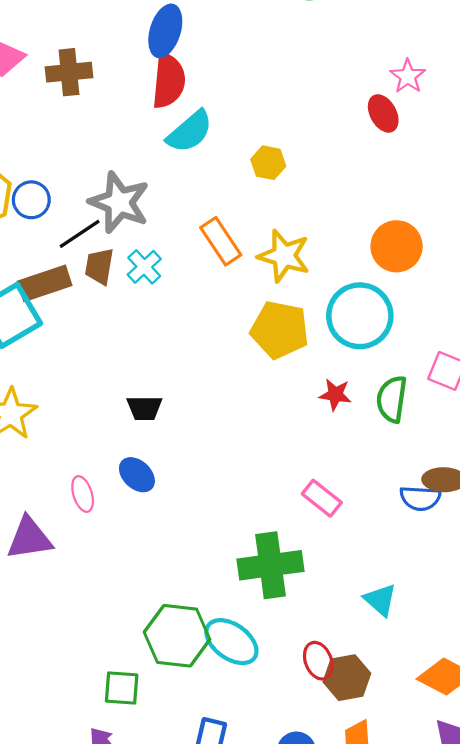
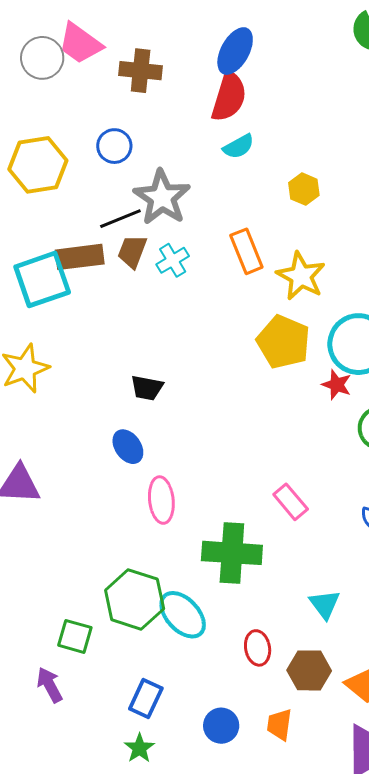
cyan semicircle: (190, 132) -> (239, 146), size x0.7
blue circle: (31, 200) -> (114, 146), moved
red star: (335, 395) -> (337, 385), moved
pink ellipse: (83, 494) -> (161, 500), moved, size x1.4
brown hexagon: (347, 678) -> (309, 670), moved

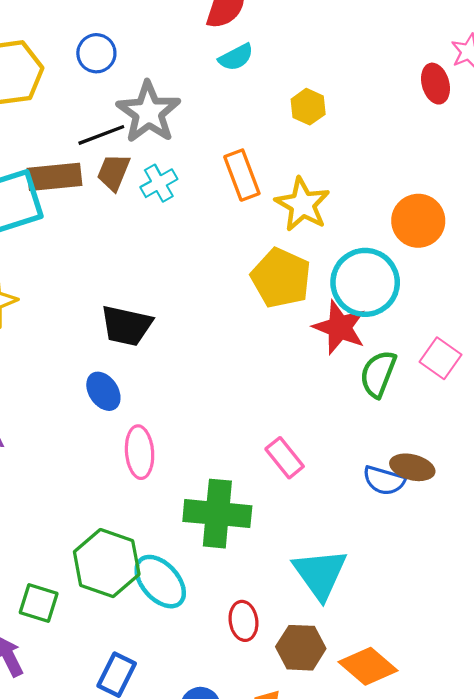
red star: (337, 385) -> (340, 327), size x1.6
black trapezoid: (147, 388) -> (126, 326), size x1.4
cyan triangle: (325, 604) -> (320, 574), size x1.6

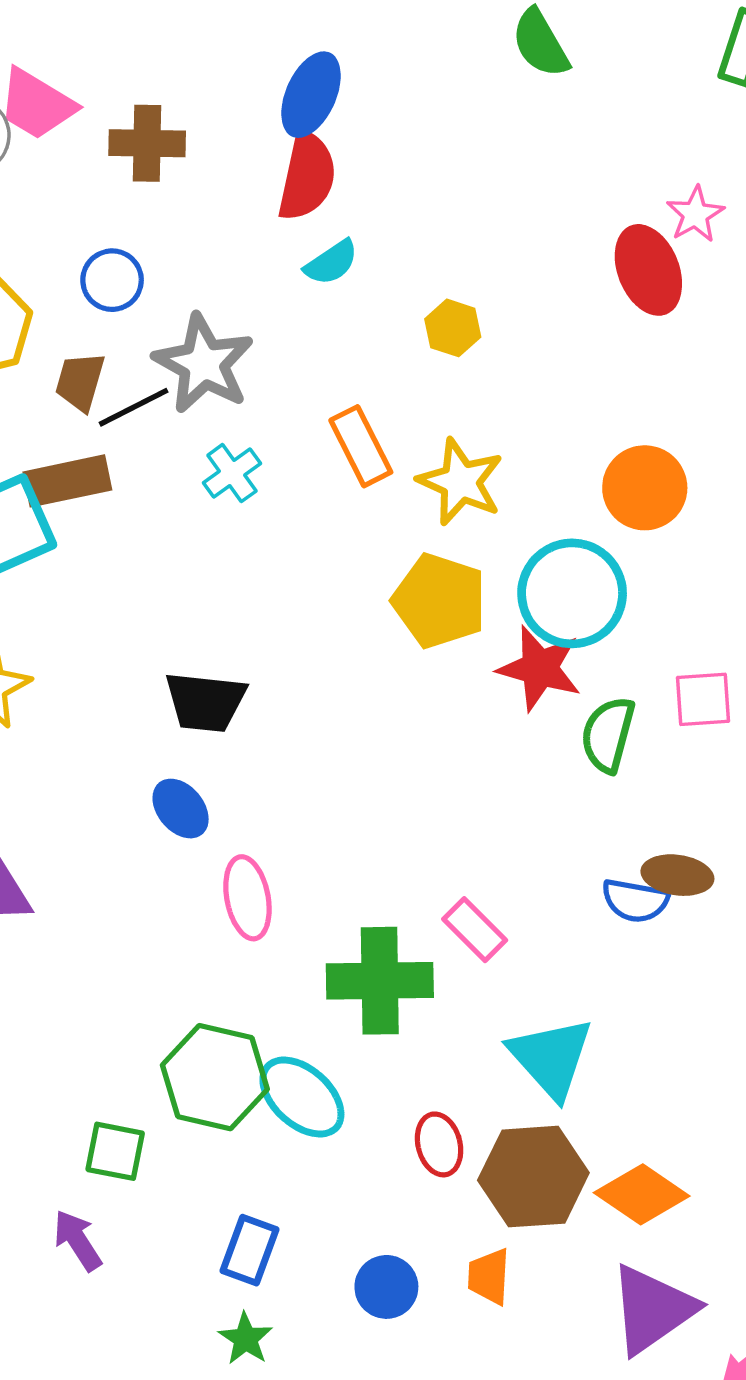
red ellipse: (435, 84) -> (648, 270), size x1.4
brown trapezoid: (114, 172) -> (80, 382), moved
pink square: (440, 358) -> (703, 699), turned -33
pink rectangle: (285, 458) -> (475, 930), moved
brown hexagon: (301, 648) -> (533, 1177), size x1.4

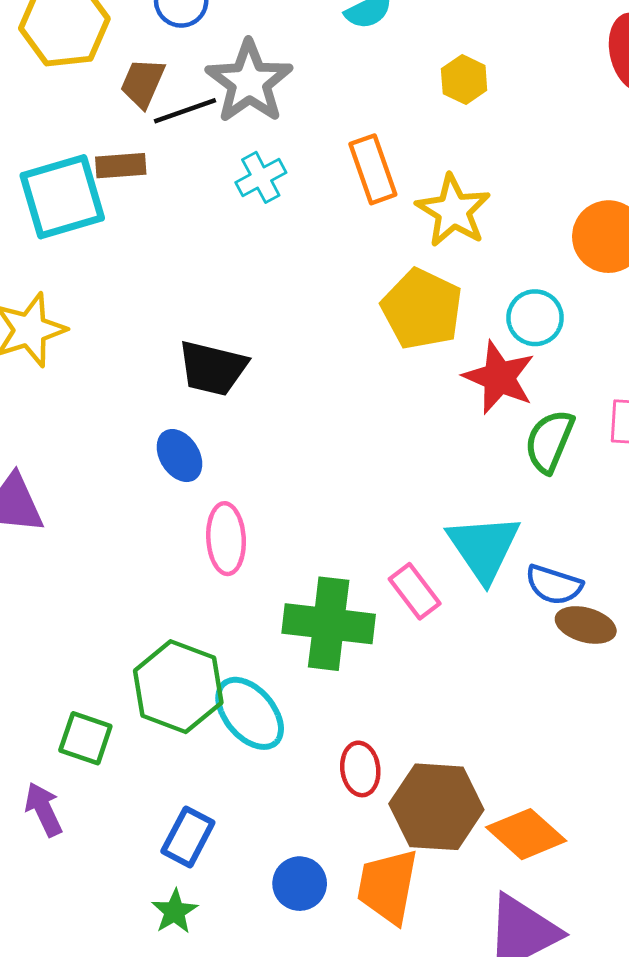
brown rectangle: (67, 481) -> (121, 166), size x0.7
cyan circle: (572, 593) -> (535, 318), size x0.6
brown ellipse: (677, 875) -> (586, 625), moved
cyan triangle: (551, 1058) -> (484, 548), moved
orange trapezoid: (489, 1276) -> (388, 886), size x1.6

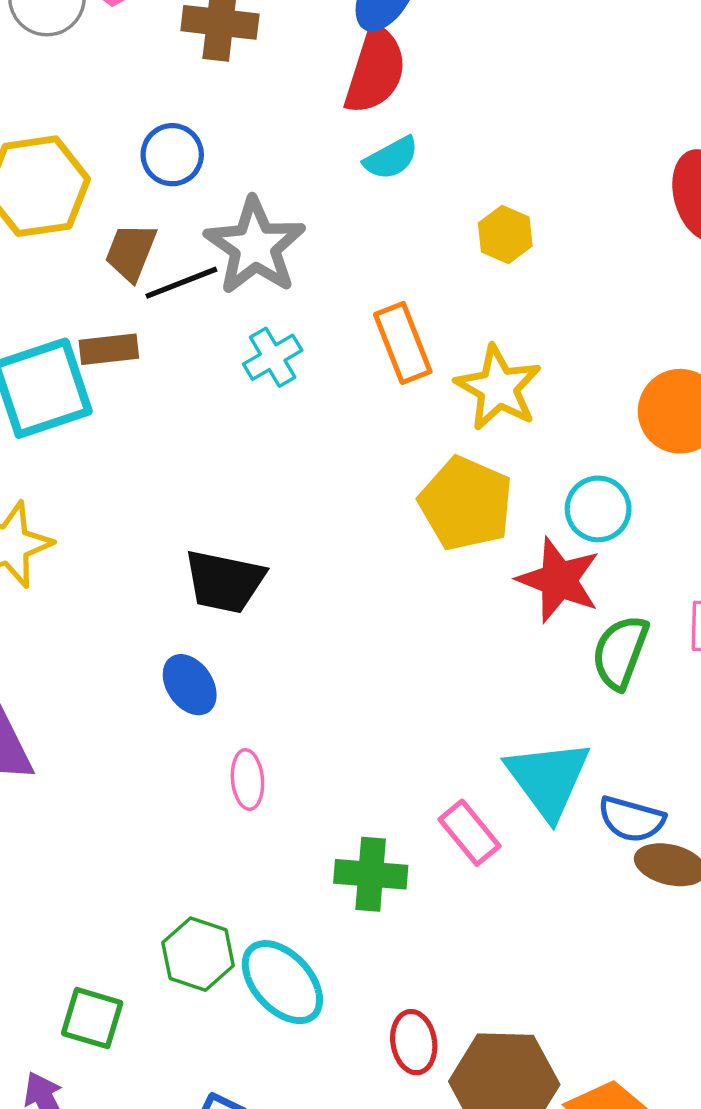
pink ellipse: (226, 539) -> (247, 779), size x0.7
green cross: (329, 624) -> (371, 874), size x0.7
green hexagon: (178, 687) -> (198, 954), size x0.7

